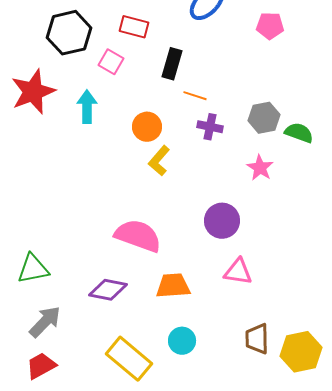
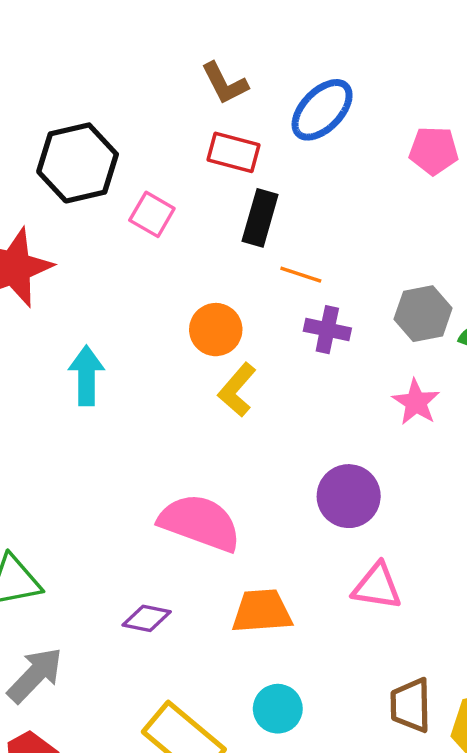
red rectangle: (134, 27) -> (233, 152), moved
cyan arrow: (87, 107) -> (86, 376), moved
purple diamond: (108, 290) -> (147, 618), size x0.7

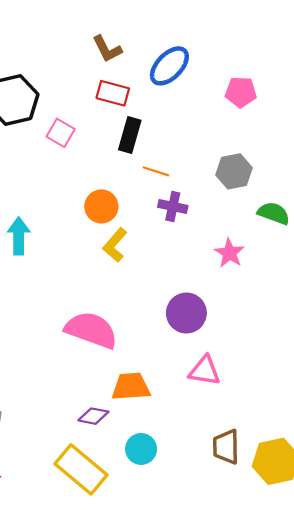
gray hexagon: (423, 314) -> (234, 171), moved
purple diamond: (147, 618) -> (93, 416), moved

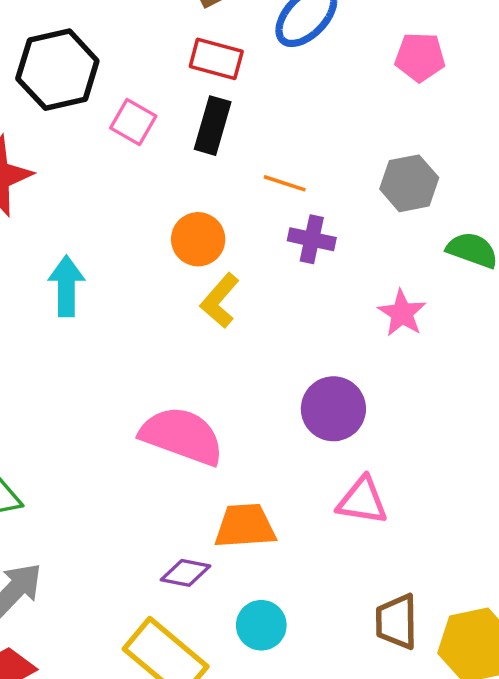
black rectangle: (130, 135) -> (213, 126), moved

